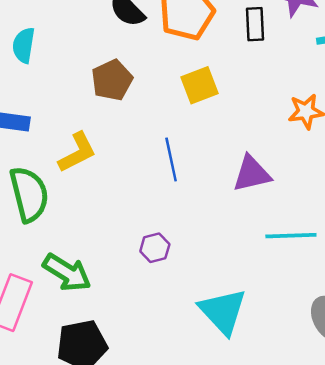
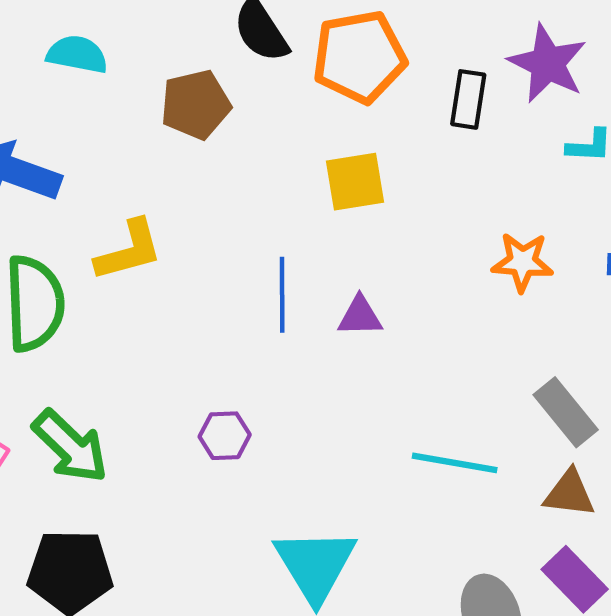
cyan semicircle: (24, 45) -> (77, 54), turned 80
brown pentagon: (112, 80) -> (196, 105), moved
purple triangle: (252, 174) -> (360, 316), moved, size x0.7

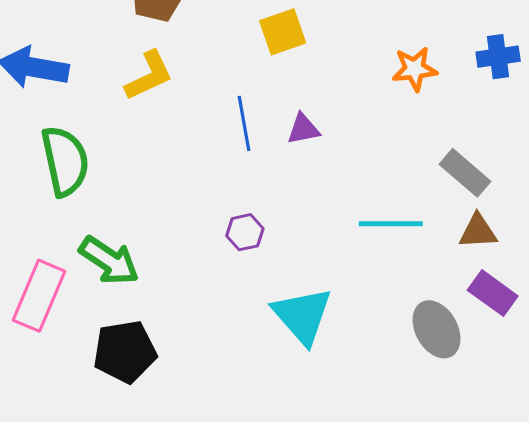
yellow L-shape: (129, 250) -> (149, 76), moved
purple hexagon: (225, 436) -> (245, 232), moved

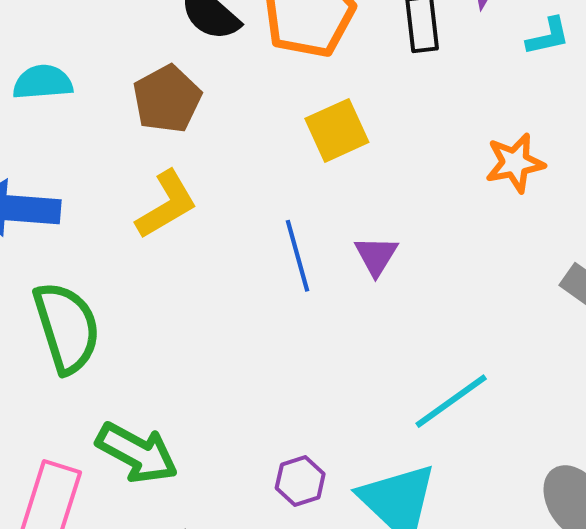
purple triangle: (303, 129) -> (376, 256), turned -42
cyan line: (391, 224) -> (451, 401), moved, turned -30
purple hexagon: (245, 232) -> (300, 481), moved

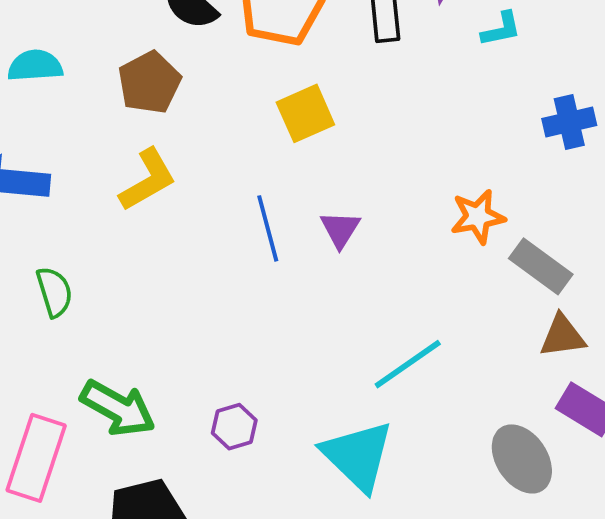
orange star: (515, 163) -> (478, 217), moved
green semicircle: (67, 327) -> (54, 292), size x0.6
purple hexagon: (300, 481) -> (234, 427), moved

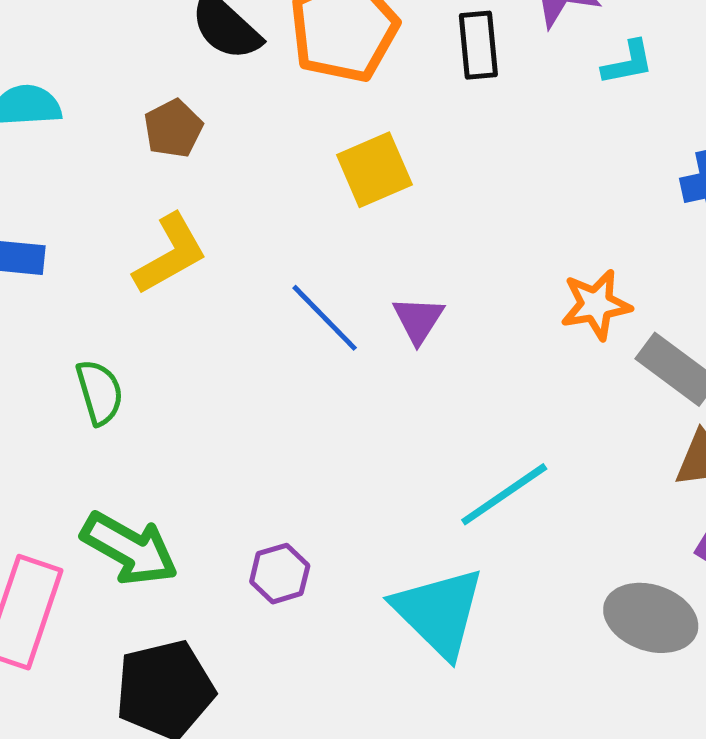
brown pentagon: (149, 83) -> (173, 128), size x0.7
blue line: (268, 228) -> (325, 318), turned -30
green semicircle: (54, 292) -> (100, 392), moved
gray ellipse: (522, 459) -> (651, 618), turned -38

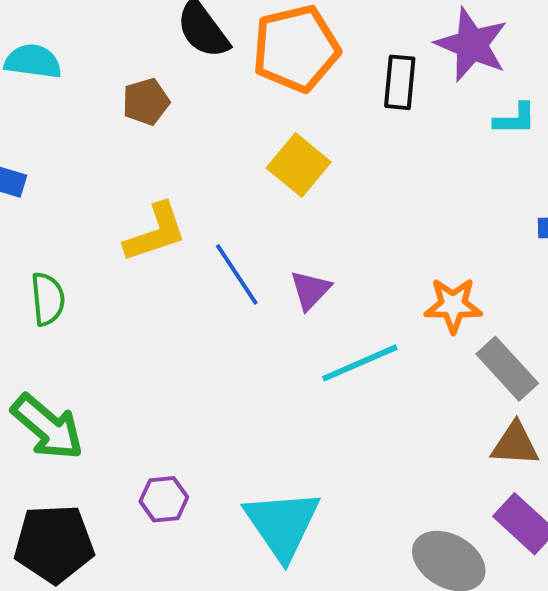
yellow square: (374, 170) -> (299, 165), turned -38
yellow L-shape: (170, 254) -> (155, 233), moved
cyan line: (504, 494) -> (360, 363), moved
purple hexagon: (280, 574) -> (164, 499), moved

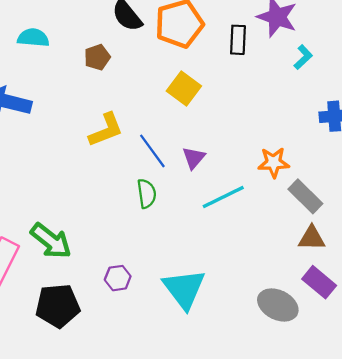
cyan L-shape: (515, 119) -> (303, 57), turned -40
green semicircle: (48, 299) -> (147, 194), moved

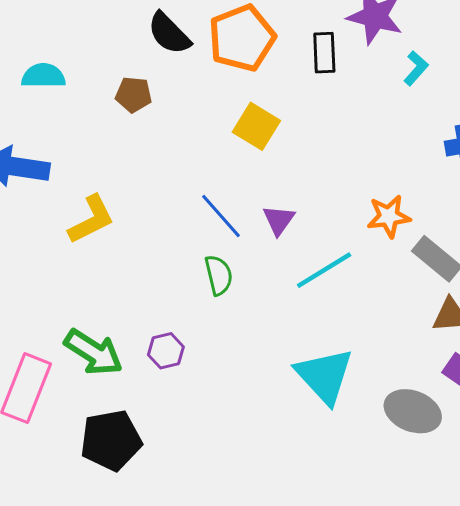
brown pentagon: (97, 57) -> (134, 95), turned 30
yellow L-shape: (106, 130) -> (91, 219), moved
purple hexagon: (118, 278) -> (166, 351), moved
cyan triangle: (184, 289) -> (324, 376), moved

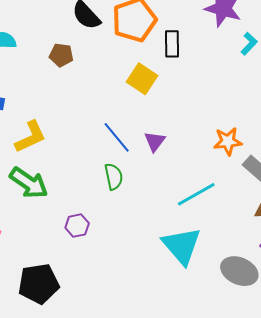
black rectangle: (324, 53) -> (172, 44), moved
cyan line: (324, 270) -> (196, 194), moved
green arrow: (93, 352) -> (29, 183), moved

